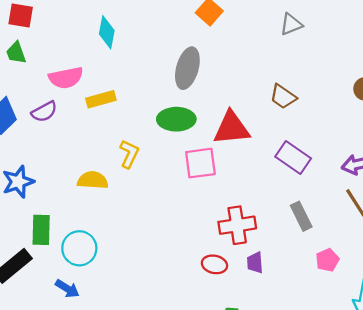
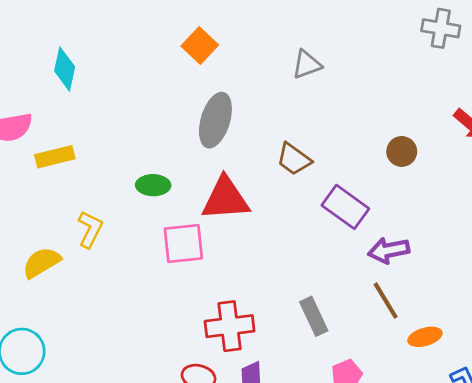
gray ellipse: (187, 68) -> (215, 120), moved
green ellipse: (176, 119) -> (153, 185), size x0.7
purple rectangle: (293, 157) -> (345, 207), moved
yellow semicircle: (93, 180) -> (42, 263), turned -36

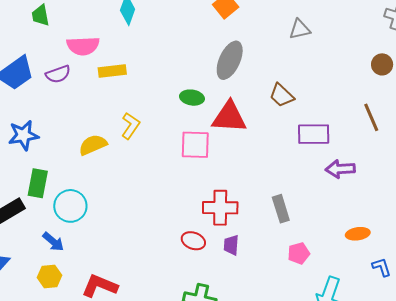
brown circle: (402, 151) -> (382, 64), moved
green ellipse: (153, 185) -> (192, 98), moved
purple rectangle: (345, 207) -> (314, 134), turned -44
brown line: (386, 301) -> (371, 117), moved

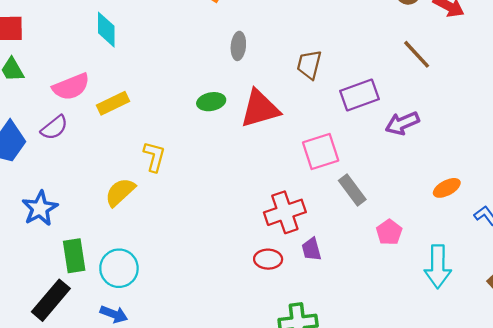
gray ellipse: (230, 60) -> (238, 46), size x0.6
brown trapezoid: (282, 95) -> (309, 65), turned 80
pink square: (195, 145) -> (321, 152), moved

